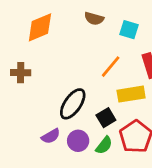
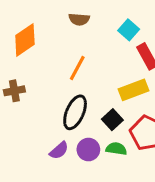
cyan square: (129, 30) -> (129, 30), moved, turned 36
orange line: (111, 67) -> (77, 68), moved
green semicircle: (104, 145) -> (116, 149), turned -108

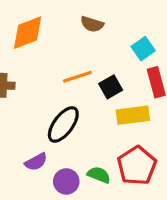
orange line: (77, 68) -> (77, 77), turned 30
black square: (112, 120) -> (111, 87), moved
purple circle: (88, 150) -> (66, 181), moved

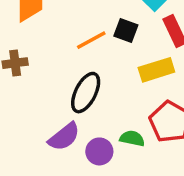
black square: (111, 87) -> (126, 31), moved, turned -30
purple semicircle: (36, 162) -> (64, 137), size x1.4

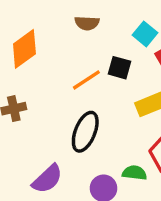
purple semicircle: (64, 137) -> (47, 179), moved

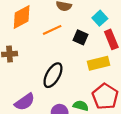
orange line: (86, 80) -> (52, 30), moved

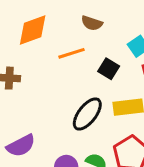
black ellipse: (53, 75) -> (87, 114), moved

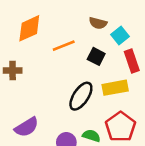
brown semicircle: (92, 23) -> (98, 23), moved

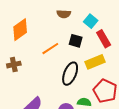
brown semicircle: (98, 23) -> (64, 14), moved
orange line: (64, 46) -> (50, 49), moved

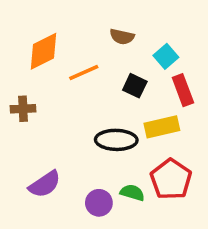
orange line: (50, 49) -> (84, 72), moved
black ellipse: (70, 74) -> (116, 140), turned 60

